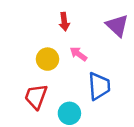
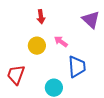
red arrow: (64, 22) -> (41, 17), moved
red trapezoid: (36, 97) -> (16, 75), moved

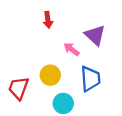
purple triangle: (91, 20) -> (95, 35), moved
yellow circle: (37, 46) -> (50, 75), moved

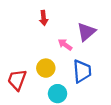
purple triangle: (95, 35) -> (86, 32), turned 36

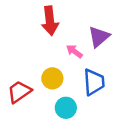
red arrow: (44, 18) -> (50, 21), size x1.6
red trapezoid: (17, 80) -> (19, 92), turned 35

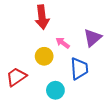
purple triangle: (99, 37) -> (93, 38), moved
yellow circle: (52, 78) -> (44, 56), moved

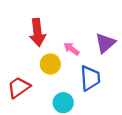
red arrow: (42, 17) -> (37, 32), moved

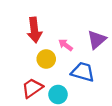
blue trapezoid: (90, 78) -> (83, 72), turned -70
red trapezoid: (19, 87) -> (32, 88), moved

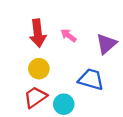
pink arrow: (66, 45) -> (68, 36), moved
yellow circle: (46, 59) -> (39, 69), moved

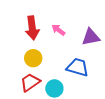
purple triangle: (106, 44) -> (91, 37), turned 30

